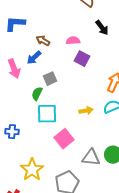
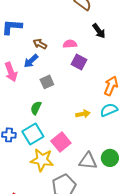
green semicircle: (37, 94) -> (36, 108), moved
cyan square: (47, 114) -> (33, 134), moved, turned -30
yellow star: (32, 170) -> (42, 160), moved, turned -30

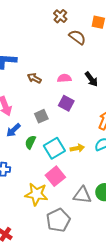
black arrow: (99, 31) -> (91, 79), moved
blue arrow: (31, 61) -> (13, 130), moved
purple square: (79, 62) -> (66, 103), moved
cyan square: (33, 134) -> (54, 148), moved

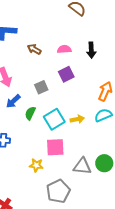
black arrow: (91, 79) -> (91, 50), turned 35
purple square: (66, 103) -> (66, 74), turned 35
pink square: (55, 176) -> (55, 147), turned 36
yellow star: (36, 194) -> (36, 165), size x0.6

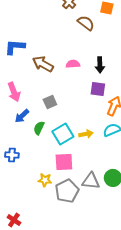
brown arrow: (34, 49) -> (43, 64), size x1.5
purple square: (66, 74) -> (98, 89), moved, turned 35
gray pentagon: (58, 191) -> (67, 191), moved

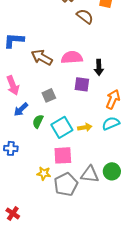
pink semicircle: (73, 64) -> (72, 57), size x1.5
black arrow: (100, 65) -> (99, 67), moved
purple square: (98, 89) -> (82, 84), moved

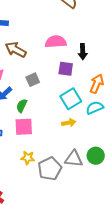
brown arrow: (42, 57) -> (16, 50), moved
cyan square: (62, 127) -> (71, 99), moved
yellow arrow: (85, 127) -> (69, 123), moved
pink square: (63, 155) -> (24, 127), moved

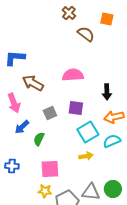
black arrow: (83, 52) -> (107, 92), moved
purple square: (66, 69) -> (76, 108), moved
orange arrow: (97, 84) -> (114, 117), turned -126
pink square: (24, 127) -> (50, 169), moved

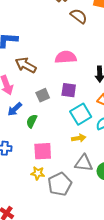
gray triangle: (91, 192) -> (84, 163), moved

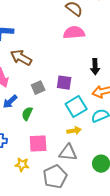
pink semicircle: (66, 57) -> (74, 33), moved
gray triangle: (84, 163) -> (68, 153), moved
yellow star: (38, 173) -> (22, 165), moved

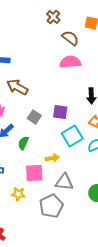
gray square: (38, 88) -> (34, 117), turned -32
yellow arrow: (74, 131) -> (52, 158), moved

